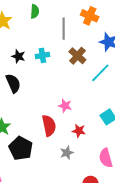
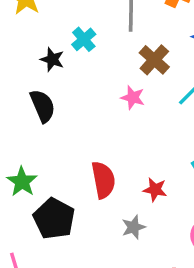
cyan cross: (42, 55) -> (84, 39), moved, turned -32
pink star: (65, 106) -> (133, 97), moved

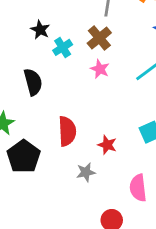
cyan cross: (84, 39) -> (63, 47), moved
brown cross: (154, 60) -> (99, 38), moved
black semicircle: (43, 106) -> (33, 82), moved

